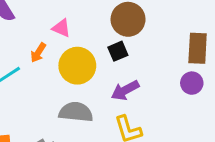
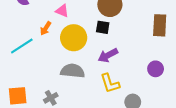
black square: (118, 51) -> (103, 27), turned 32
purple circle: (192, 83) -> (156, 69), moved

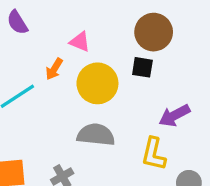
purple arrow: (108, 55) -> (174, 115), moved
yellow L-shape: (110, 83) -> (154, 154), turned 30

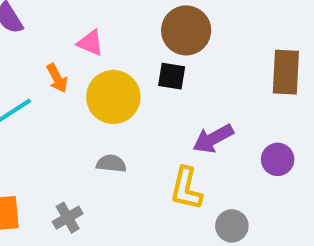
orange arrow: (54, 69) -> (57, 78), turned -60
gray semicircle: (96, 135) -> (111, 164), size x0.6

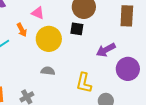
brown rectangle: (286, 72) -> (127, 16), moved
purple arrow: (213, 139) -> (106, 50), moved
purple circle: (278, 159) -> (128, 69), size x1.5

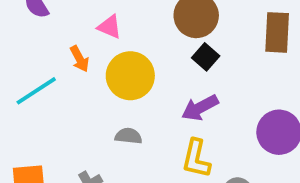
black square: (77, 29) -> (206, 57), moved, turned 32
purple arrow: (106, 50) -> (200, 108), moved

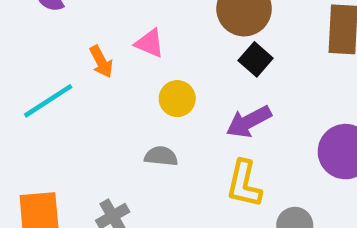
pink triangle: (110, 27) -> (150, 43), moved
yellow circle: (130, 76) -> (177, 99), moved, size x0.6

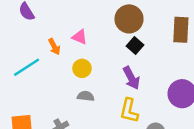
yellow circle: (177, 99) -> (82, 68), moved
purple arrow: (249, 122) -> (131, 78), turned -90

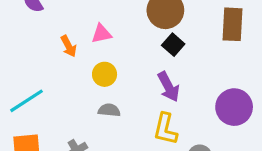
pink triangle: (80, 37) -> (101, 34), turned -35
cyan line: (27, 67) -> (26, 101), moved

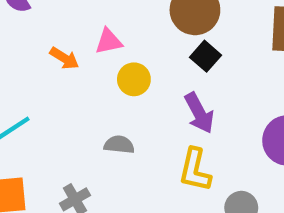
orange arrow: (69, 46) -> (64, 58), turned -30
yellow circle: (105, 74) -> (134, 79), moved

